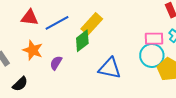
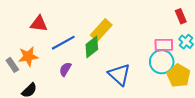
blue line: (57, 23) -> (63, 43), moved
orange star: (33, 50) -> (28, 56), moved, turned -30
blue triangle: (110, 68) -> (119, 74), turned 30

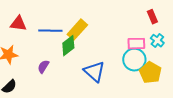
blue line: (63, 43) -> (50, 31), moved, turned 30

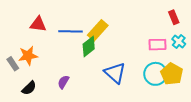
cyan circle: (134, 60) -> (155, 74), moved
purple semicircle: (43, 67) -> (63, 82), moved

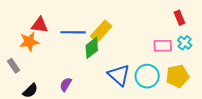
orange star: (28, 56) -> (29, 42), moved
cyan circle: (155, 74) -> (147, 76), moved
yellow pentagon: (172, 74) -> (177, 76), turned 30

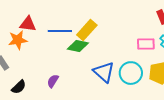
green diamond: (92, 48) -> (78, 46), turned 50

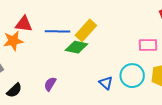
blue triangle: (104, 72) -> (106, 83), moved, size x0.6

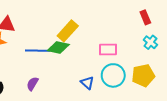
blue line: (57, 31) -> (38, 51), moved
pink rectangle: (148, 45) -> (108, 50), moved

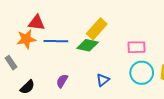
blue line: (38, 51) -> (56, 41), moved
blue triangle: (87, 83) -> (103, 80), moved, turned 40

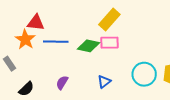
yellow rectangle: (97, 29) -> (109, 19), moved
orange star: (26, 39) -> (25, 39), turned -30
pink rectangle: (137, 47) -> (109, 43), moved

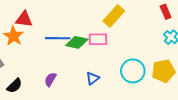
yellow rectangle: (109, 19) -> (114, 16), moved
blue line: (56, 42) -> (58, 38), moved

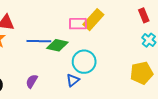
pink rectangle: (98, 39) -> (78, 24), moved
cyan circle: (133, 71) -> (84, 62), moved

